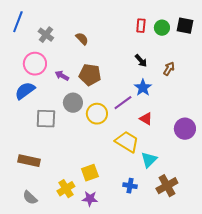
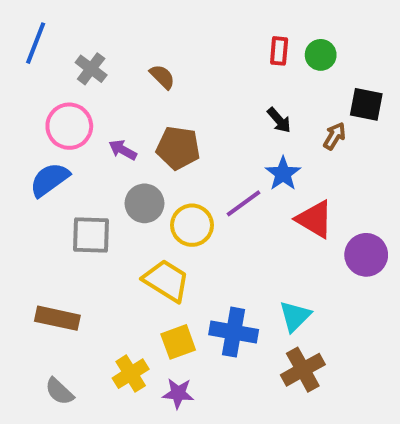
black square: (185, 26) -> (366, 104), moved
red triangle: (146, 119) -> (315, 219), moved, size x1.5
yellow trapezoid: (127, 142) -> (166, 281), moved
blue cross: (130, 186) -> (234, 332), moved, size x1.6
brown cross: (167, 186) -> (303, 370), moved

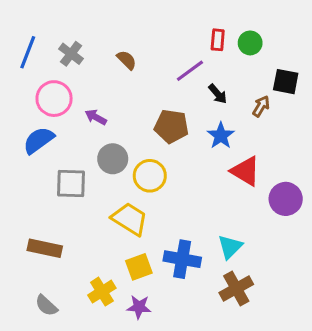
blue line: (36, 43) -> (28, 52), moved
brown pentagon: (178, 148) -> (171, 126), moved
purple line: (243, 203) -> (190, 71), moved

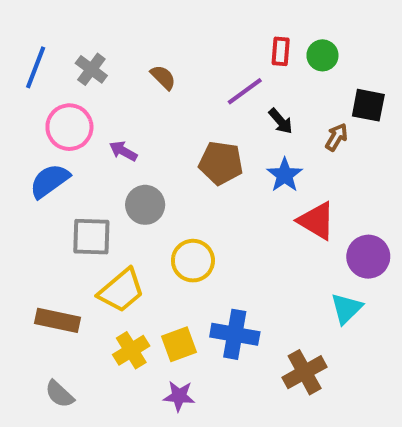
yellow circle: (150, 176) -> (193, 261), moved
yellow trapezoid: (130, 219) -> (121, 290), moved, turned 108
cyan triangle: (230, 247) -> (346, 308), moved
yellow cross: (102, 292) -> (131, 350), moved

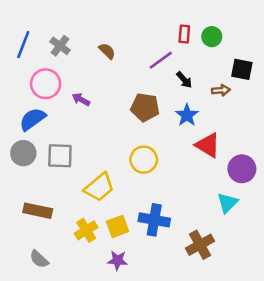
brown arrow: (336, 137) -> (221, 90), turned 54
gray circle: (145, 205) -> (23, 153), moved
yellow circle: (193, 261) -> (144, 160), moved
yellow trapezoid: (121, 290) -> (99, 187), moved

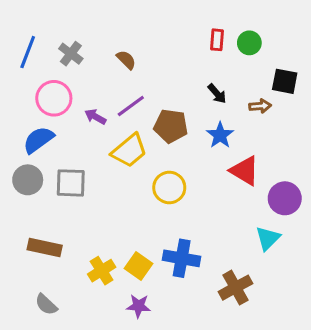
purple line: (161, 60) -> (131, 106), moved
yellow trapezoid: (99, 187) -> (129, 151), moved
yellow square: (118, 226) -> (139, 266), turned -35

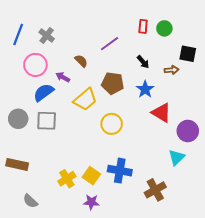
brown semicircle: (126, 60) -> (81, 61), moved
purple line: (131, 106) -> (110, 44), moved
blue semicircle: (38, 140) -> (44, 92), moved
brown rectangle: (45, 248) -> (17, 164), moved

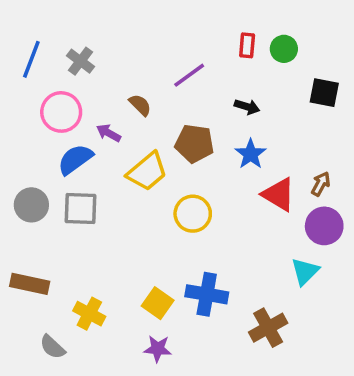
black arrow: (143, 62) -> (247, 107), turned -32
brown arrow: (172, 70) -> (321, 184), moved, turned -56
yellow cross: (67, 179) -> (89, 314), moved, turned -30

